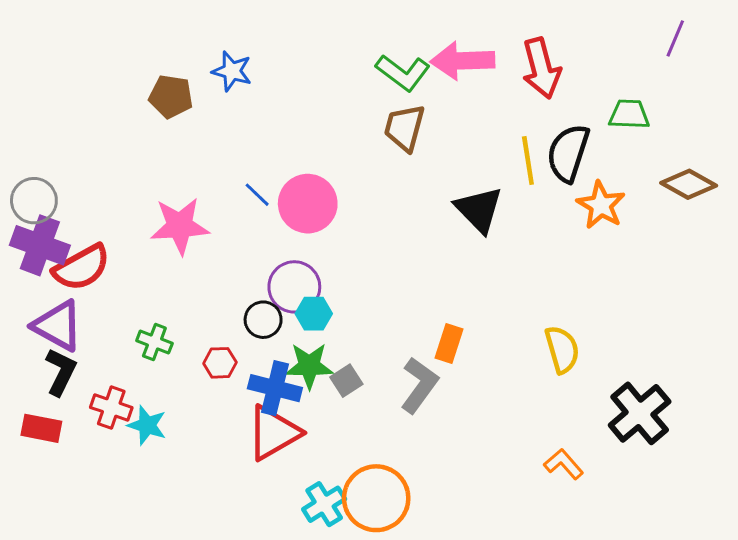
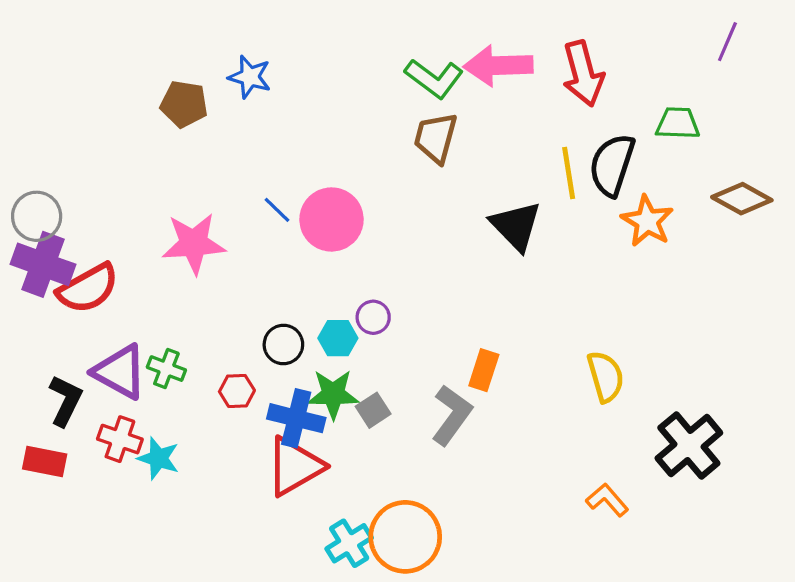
purple circle: (294, 287) -> (373, 317), moved, size x0.6
purple triangle: (58, 326) -> (120, 372), moved

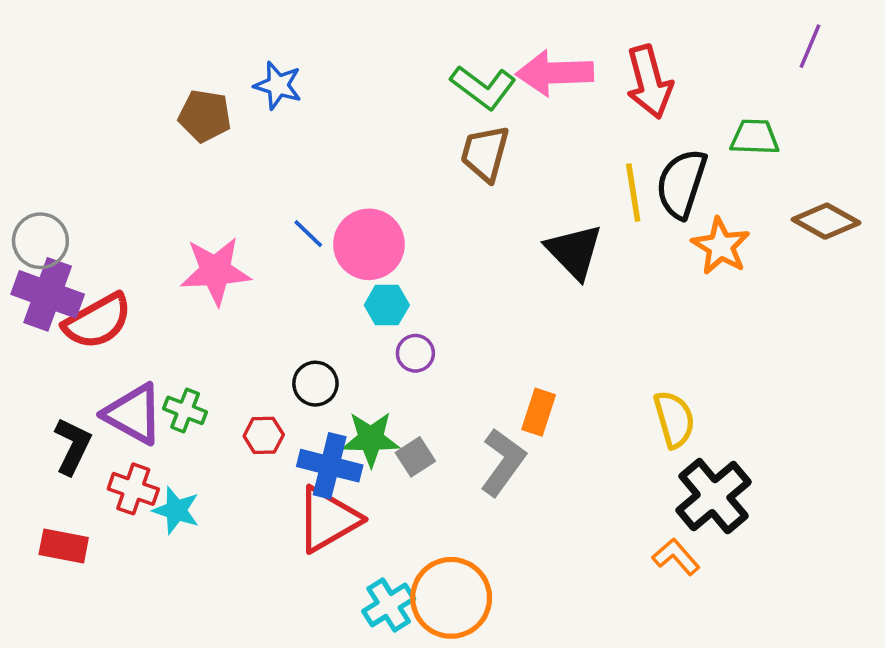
cyan hexagon: (338, 338) -> (387, 305), moved
black cross: (689, 445) -> (714, 496), moved
red rectangle: (45, 462) -> (64, 546), moved

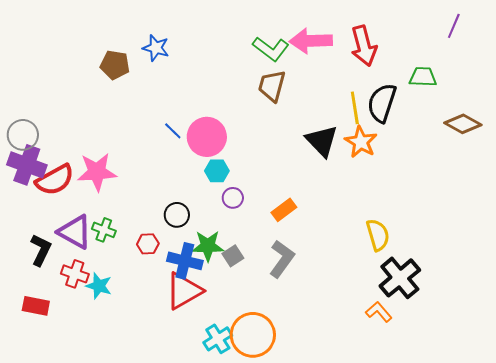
orange star: (721, 246) -> (361, 142), moved
pink star: (215, 271) -> (97, 172), moved
orange rectangle: (539, 412) -> (284, 210), moved, turned 35

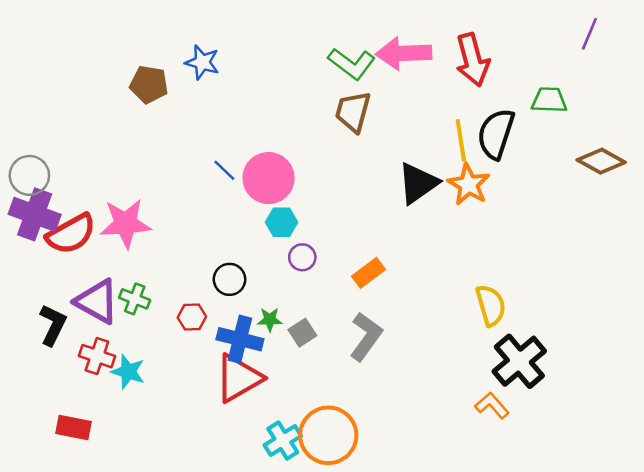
black triangle: (322, 141) -> (418, 183), turned 39
green star: (208, 246) -> (270, 320), size x0.6
red rectangle: (36, 306) -> (74, 428), moved

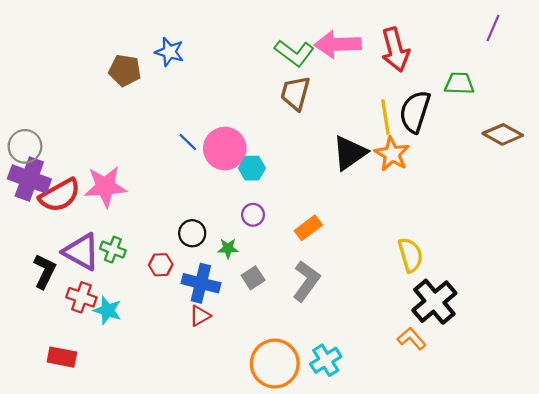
cyan hexagon: (281, 222) -> (252, 168), moved
green star: (270, 320) -> (228, 248), moved
red triangle: (239, 378) -> (200, 316), size x0.5
cyan cross: (283, 440) -> (326, 360), moved

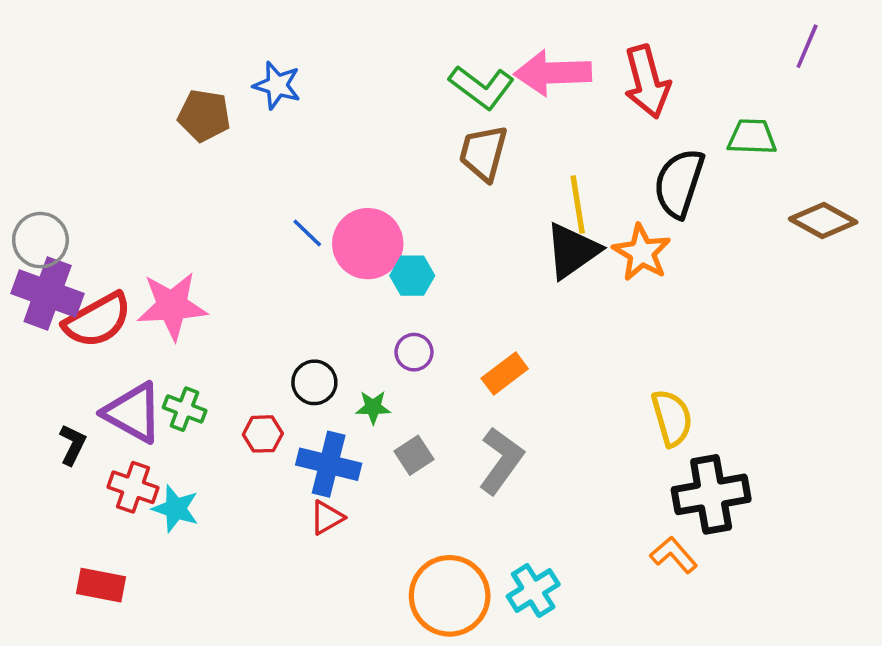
yellow line: (385, 117) -> (578, 205), moved
black L-shape: (45, 271) -> (72, 445), size x0.7
black cross: (434, 302) -> (711, 494), turned 30

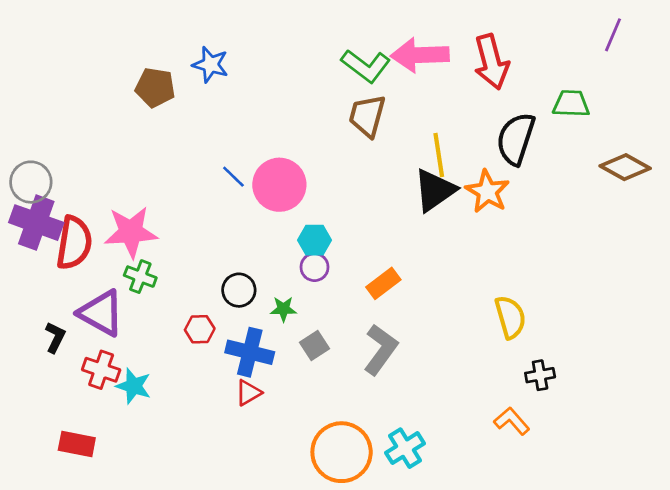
cyan hexagon: (412, 276) -> (314, 240), moved
red semicircle: (97, 320) -> (74, 243), turned -52
green cross: (185, 409) -> (140, 277), moved
black cross: (711, 494) -> (540, 375), size x0.5

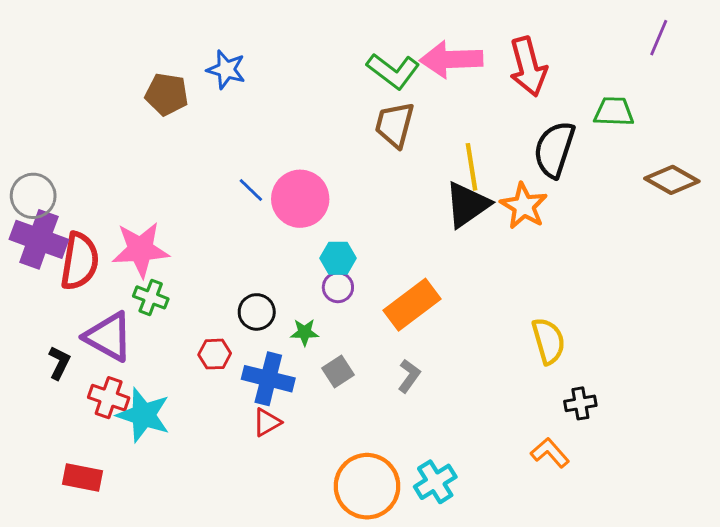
orange rectangle: (383, 283) -> (412, 305), size x1.5
gray L-shape: (381, 350) -> (409, 376), size x0.6
cyan star: (134, 386) -> (143, 415), size x1.4

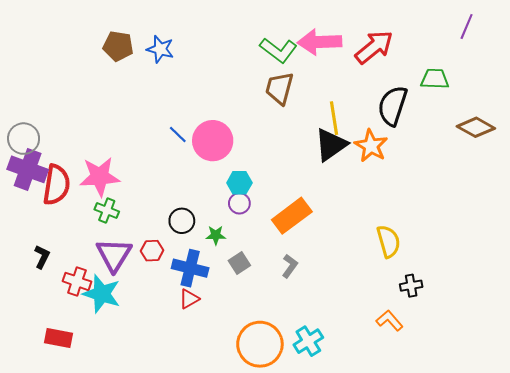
red arrow: (528, 67) -> (374, 47), turned -114
brown pentagon: (167, 94) -> (118, 46), moved
purple triangle: (109, 337) -> (114, 255), moved, turned 33

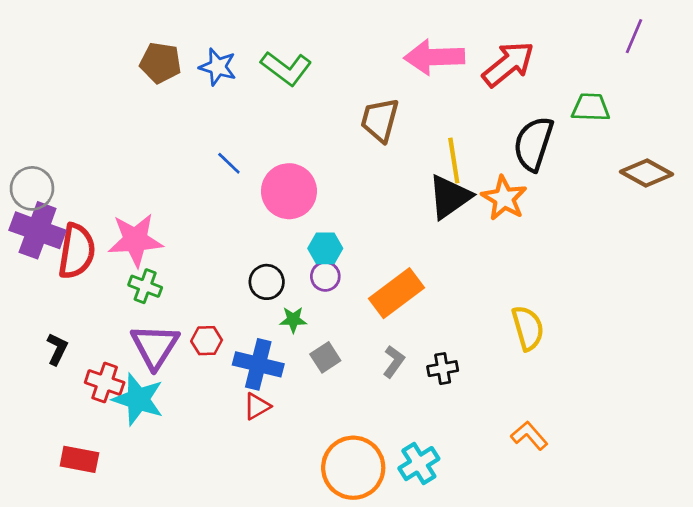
green L-shape: (278, 50) -> (286, 68), moved
blue line: (178, 134) -> (229, 163), moved
black circle: (182, 221) -> (267, 282), moved
black cross: (411, 286) -> (443, 369), moved

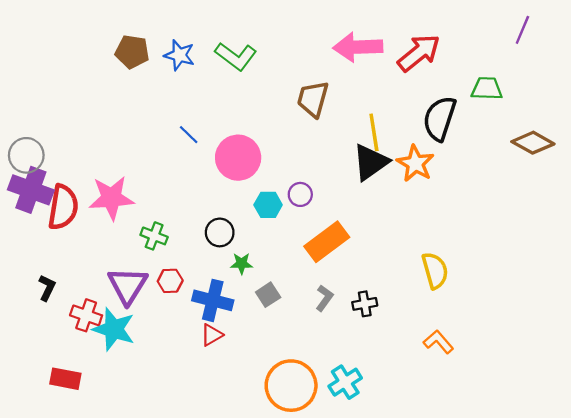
purple circle: (325, 276) -> (300, 194), moved
green cross: (145, 286) -> (154, 236), moved
orange L-shape: (529, 436) -> (438, 342), moved

